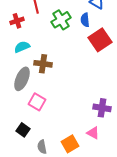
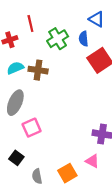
brown cross: (43, 64) -> (38, 70), moved
pink square: (37, 102) -> (32, 128), turned 36

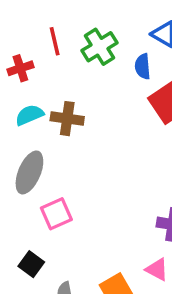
green cross: (58, 39) -> (100, 47), moved

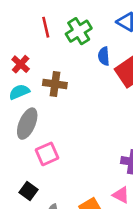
blue semicircle: (143, 66) -> (104, 56), moved
red cross: (20, 68) -> (21, 64), moved, turned -30
cyan semicircle: (29, 115) -> (19, 92), moved

